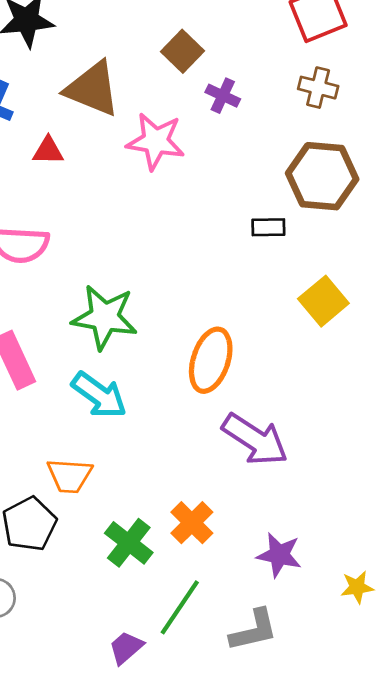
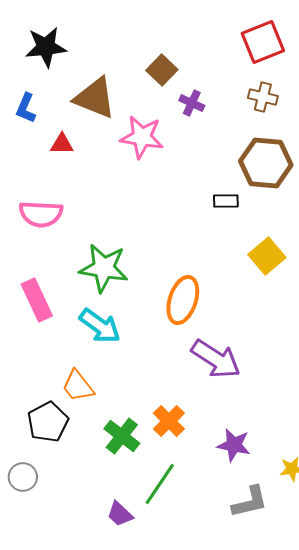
orange trapezoid: (70, 476) -> (78, 386), turned 48
gray L-shape: (254, 630) -> (250, 502), moved
purple trapezoid: (126, 648) -> (120, 514), turned -96

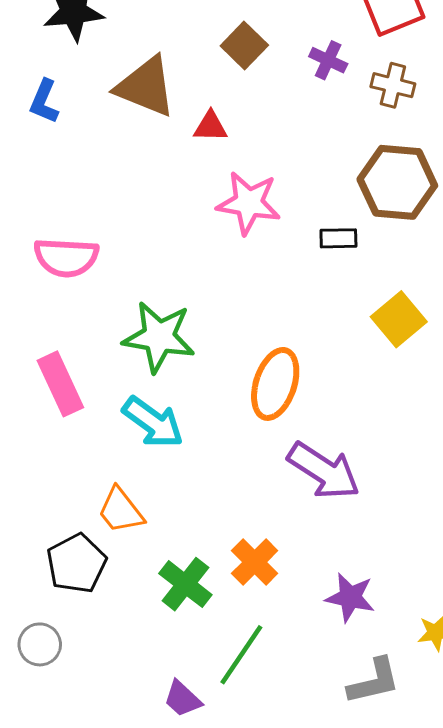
purple cross: (192, 103) -> (328, 60), moved
pink star: (142, 137) -> (249, 203), moved
red triangle: (62, 144) -> (210, 126), moved

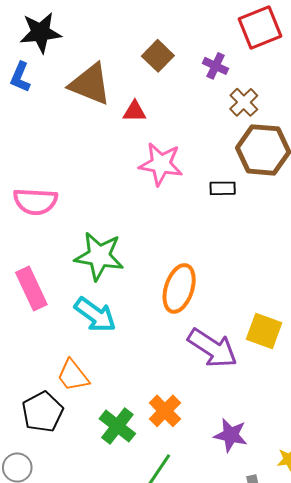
brown cross: (393, 85) -> (244, 102), moved, turned 32
blue L-shape: (44, 101) -> (20, 77), moved
yellow square: (399, 319) -> (264, 331), moved, turned -30

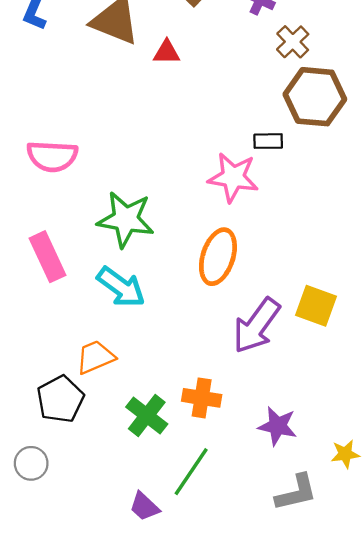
pink star: (161, 164) -> (233, 177), moved
purple arrow: (212, 348) -> (257, 326), turned 93
orange trapezoid: (73, 375) -> (95, 357), turned 105
orange cross: (165, 411) -> (202, 398), turned -36

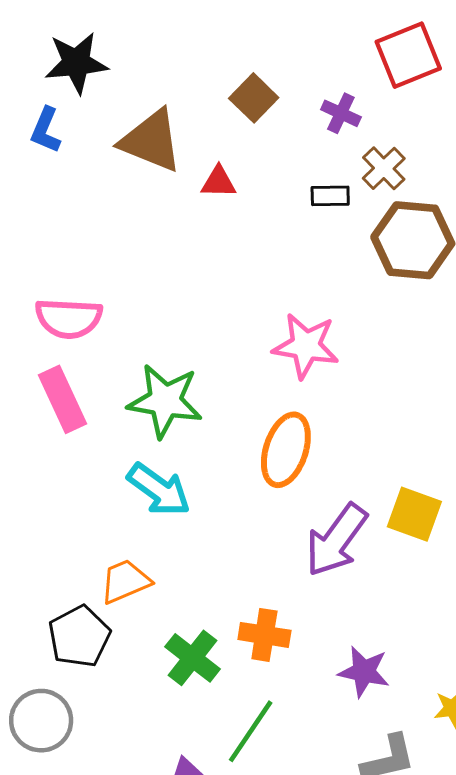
black rectangle: (268, 141) -> (330, 196), moved
pink rectangle: (47, 257) -> (63, 399), moved
gray circle: (31, 463) -> (41, 721), size x1.4

